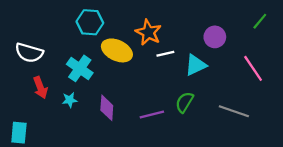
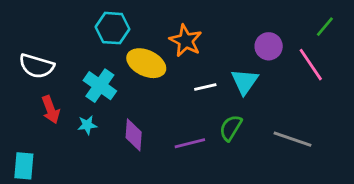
white line: (165, 54) -> (205, 87), moved
cyan triangle: (196, 65) -> (245, 81), turned -30
pink line: (253, 68) -> (311, 65), moved

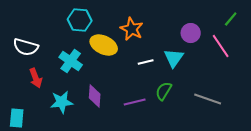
cyan star: (87, 125) -> (62, 102), moved, size x1.6

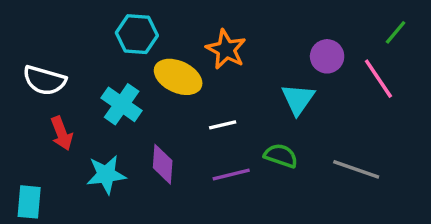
white line: (146, 62) -> (223, 125), moved
green semicircle: (164, 91) -> (281, 156), turned 78

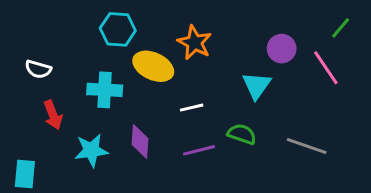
white semicircle: (44, 80) -> (38, 69), size x0.7
cyan cross: (122, 104) -> (105, 90), turned -32

